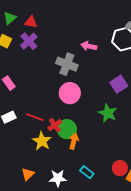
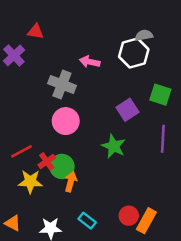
red triangle: (31, 22) -> (35, 32), moved
red line: (35, 117) -> (22, 151), turned -48
yellow star: (42, 141) -> (30, 182), turned -30
orange triangle: (28, 174) -> (13, 223), turned -48

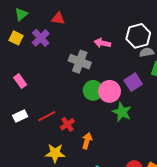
gray semicircle: (144, 35) -> (147, 52), moved
pink circle: (66, 121) -> (110, 91), moved
green circle: (62, 166) -> (93, 90), moved
yellow star: (30, 182) -> (55, 153), moved

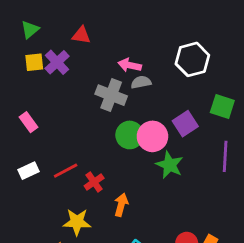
yellow square: (16, 38) -> (34, 62), moved, turned -32
pink arrow: (102, 43) -> (130, 65), moved
gray semicircle: (147, 52) -> (141, 82), moved

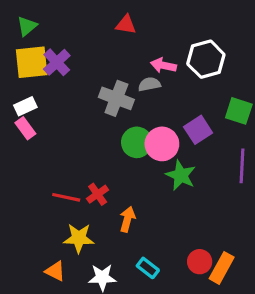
red triangle: (81, 35) -> (126, 25), moved
yellow square: (34, 62) -> (32, 62), size x1.6
pink arrow: (130, 65) -> (164, 65), moved
white rectangle: (28, 171) -> (25, 106), moved
red line: (66, 171) -> (66, 197), moved, turned 40

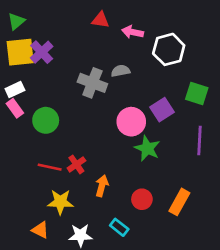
pink arrow: (164, 65) -> (133, 32), moved
green circle: (137, 142) -> (46, 120), moved
red circle: (200, 262) -> (142, 199), moved
orange rectangle: (222, 268) -> (179, 202), moved

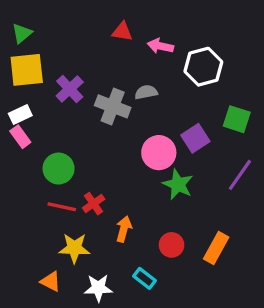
purple cross: (42, 52) -> (70, 89), moved
green circle: (46, 120) -> (59, 169), moved
purple line: (199, 140) -> (240, 175), turned 32

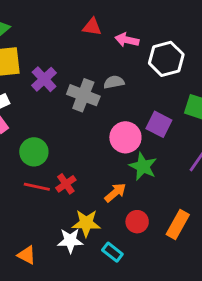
purple square: (195, 138) -> (159, 124), turned -30
orange arrow: (124, 229) -> (115, 193), moved, turned 35
yellow star: (74, 248) -> (86, 223), moved
white star: (98, 288) -> (70, 241), moved

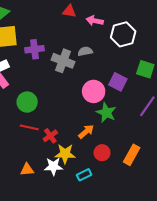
purple cross: (44, 79) -> (34, 49), turned 36
red cross: (66, 184) -> (50, 136), moved
cyan rectangle: (112, 252) -> (84, 175), turned -64
orange triangle: (27, 255) -> (27, 170), moved, turned -32

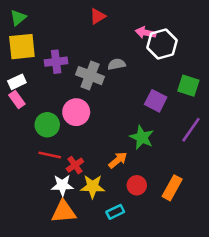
red triangle: (69, 11) -> (98, 16), turned -40
pink arrow: (95, 21) -> (146, 33), moved
pink circle: (94, 91) -> (76, 112), moved
white star: (53, 166) -> (62, 185), moved
orange triangle: (27, 170) -> (64, 212), moved, size x1.5

